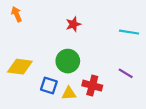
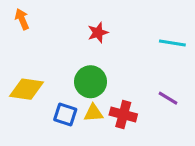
yellow triangle: (69, 93) -> (93, 113), moved

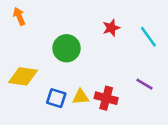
red star: (98, 33) -> (111, 28), moved
cyan line: (172, 43) -> (148, 37), turned 45
green circle: (91, 82) -> (66, 48), moved

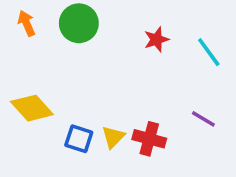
green circle: (66, 48) -> (79, 23), moved
yellow diamond: (23, 76) -> (32, 108), turned 40
yellow triangle: (81, 97) -> (113, 137), turned -42

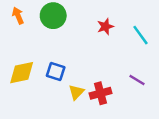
yellow diamond: (32, 108) -> (22, 73), turned -60
blue square: (79, 139) -> (56, 71), moved
red cross: (149, 139) -> (101, 93), turned -30

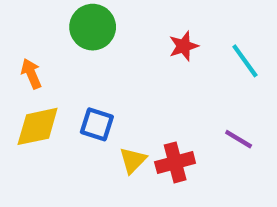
orange arrow: (18, 16) -> (31, 74), moved

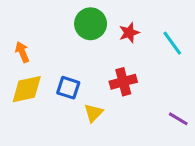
green circle: (93, 27) -> (91, 24), moved
purple line: (239, 139) -> (178, 119), moved
red cross: (175, 162) -> (123, 82), moved

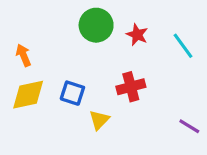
red star: (129, 33) -> (137, 35), turned -30

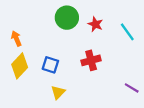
yellow diamond: (28, 95) -> (20, 66), turned -35
yellow triangle: (99, 120) -> (58, 92), moved

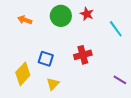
red star: (95, 24) -> (87, 14), moved
orange arrow: (16, 38) -> (25, 20), moved, turned -48
yellow diamond: (20, 66) -> (23, 74), moved

